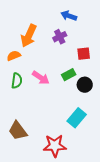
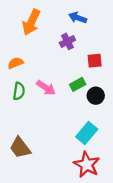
orange arrow: (29, 36) -> (31, 22), moved
red star: (55, 146) -> (87, 165), moved, turned 30

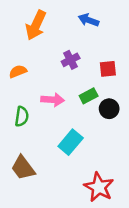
purple cross: (67, 41) -> (71, 60), moved
pink arrow: (46, 88) -> (53, 100), turned -30
green semicircle: (19, 91) -> (22, 116), moved
cyan rectangle: (87, 133) -> (71, 142), moved

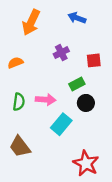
pink arrow: (53, 100) -> (46, 100), moved
black circle: (109, 109) -> (86, 103), moved

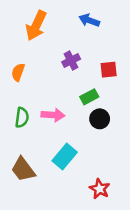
orange semicircle: (15, 63) -> (18, 72), turned -48
cyan rectangle: (61, 124) -> (65, 156), moved
red star: (86, 163) -> (100, 189), size x0.7

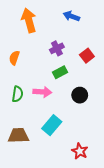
orange arrow: (36, 26) -> (29, 20), turned 140
red square: (109, 70) -> (87, 56), turned -32
green rectangle: (89, 97) -> (60, 72), moved
brown trapezoid: (23, 169) -> (18, 136), turned 125

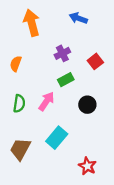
pink arrow: (42, 92) -> (46, 101), turned -60
brown trapezoid: (18, 136) -> (20, 149), turned -60

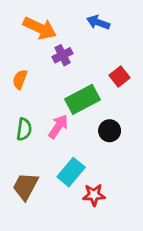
orange arrow: (32, 23) -> (40, 28), turned 130
purple cross: (62, 53) -> (63, 55), moved
green rectangle: (66, 80) -> (82, 99), size x1.6
red star: (87, 166) -> (94, 195), moved, turned -30

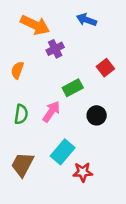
green rectangle: (82, 99) -> (73, 88), size x0.7

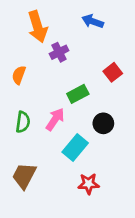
orange arrow: (35, 25) -> (38, 27), turned 48
cyan rectangle: (63, 152) -> (75, 147), moved

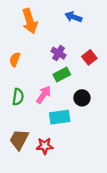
purple cross: (59, 52) -> (59, 53), moved, turned -32
cyan rectangle: (75, 147) -> (60, 117), turned 42
red star: (89, 184) -> (45, 146), moved

